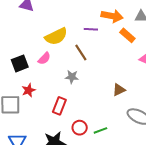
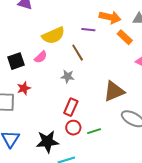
brown triangle: (119, 90) -> (114, 91), size x1.6
red rectangle: (59, 106) -> (71, 107), moved

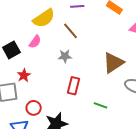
red circle: (73, 128) -> (34, 108), moved
green line: (94, 131) -> (101, 105), turned 48

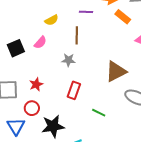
yellow semicircle: (44, 18) -> (52, 20), size x0.6
brown line: (71, 31) -> (77, 35), turned 36
red star: (24, 75) -> (36, 84), moved

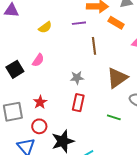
yellow semicircle: (52, 20) -> (45, 27), moved
brown line: (77, 35) -> (94, 46), moved
gray star: (68, 60) -> (77, 78), moved
green line: (99, 113) -> (114, 117), moved

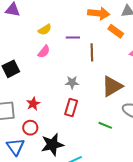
purple line: (79, 23) -> (73, 37), moved
pink semicircle: (38, 60) -> (44, 52), moved

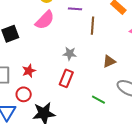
pink semicircle: (44, 52) -> (45, 20), size x1.5
brown triangle: (112, 86) -> (109, 61), size x0.6

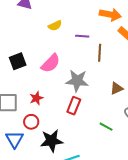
pink semicircle: (45, 20) -> (51, 63), moved
gray star: (70, 54) -> (77, 81), size x1.6

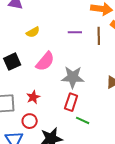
yellow semicircle: (55, 26) -> (33, 32), moved
brown line: (100, 53) -> (99, 36), moved
green line: (106, 127) -> (83, 120), moved

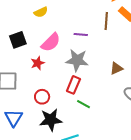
purple line: (75, 32) -> (81, 34), moved
red star: (33, 97) -> (38, 63), moved
red circle: (30, 121) -> (42, 97), moved

